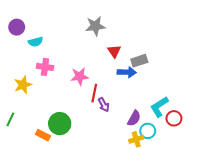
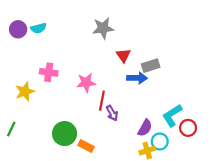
cyan semicircle: (36, 42) -> (38, 28), moved
orange rectangle: (43, 135) -> (86, 146), moved

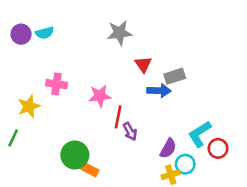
green line: (11, 129) -> (13, 138), moved
orange rectangle: (86, 146) -> (89, 169), moved

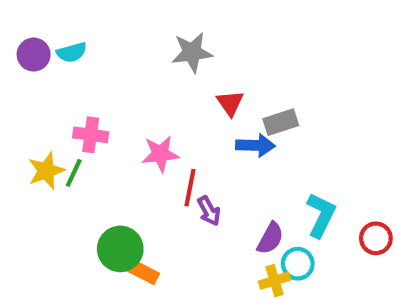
cyan L-shape: (200, 134) -> (321, 215), turned 148
green line: (13, 138) -> (74, 173), moved
red circle: (218, 148) -> (376, 238), moved

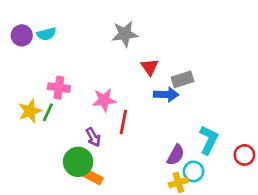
purple arrow: (209, 211) -> (93, 137), moved

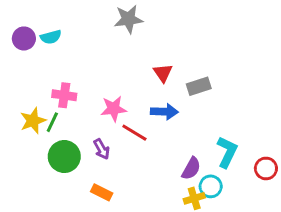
gray star: (125, 34) -> (128, 19), moved
blue arrow: (166, 94) -> (164, 112), moved
red line: (123, 122) -> (134, 133), turned -70
green circle: (78, 162) -> (64, 157), moved

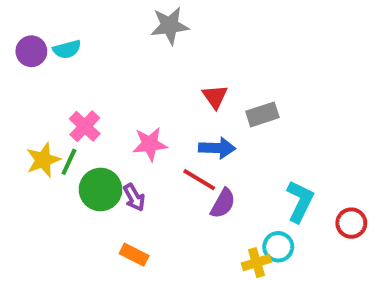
pink cross: (64, 95) -> (85, 126), turned 35
red line: (134, 133) -> (199, 180), moved
green circle: (64, 157) -> (101, 189), moved
purple semicircle: (191, 168) -> (223, 203), moved

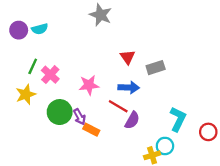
gray star: (170, 26) -> (101, 15), turned 30
green line: (69, 162) -> (33, 66), moved
orange rectangle: (134, 255) -> (91, 130), moved

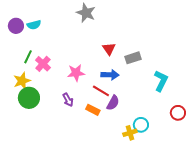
green circle: (60, 112) -> (29, 98), moved
cyan L-shape: (178, 119) -> (161, 81), moved
orange rectangle: (91, 130) -> (93, 110), moved

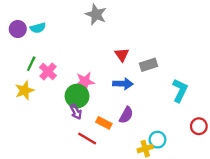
red line: (101, 91) -> (87, 139), moved
green circle: (29, 98) -> (77, 96), moved

